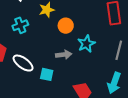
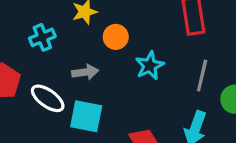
gray arrow: (64, 55) -> (85, 72), moved
cyan square: (47, 74) -> (86, 116), size x1.5

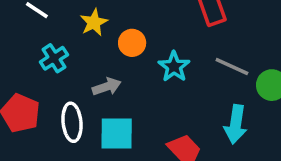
gray line: (202, 75) -> (232, 66), turned -68
white ellipse: (48, 98) -> (72, 122), turned 60

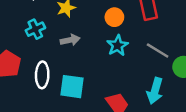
orange circle: (132, 43) -> (114, 17), moved
gray arrow: (107, 87) -> (70, 40), moved

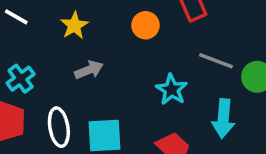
cyan cross: (35, 29) -> (21, 79), moved
cyan star: (117, 46) -> (172, 90), moved

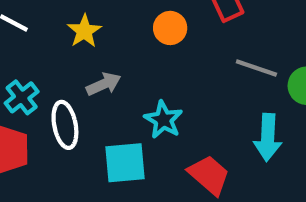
cyan star: (172, 90) -> (163, 120), moved
white ellipse: (59, 127) -> (65, 125), moved

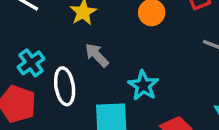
gray arrow: (104, 84) -> (97, 55), turned -112

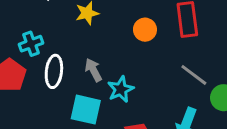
gray arrow: (97, 55) -> (93, 70), moved

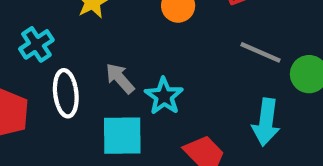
cyan cross: (31, 44) -> (36, 44), moved

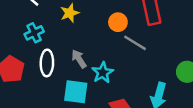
gray line: (261, 52) -> (135, 43), moved

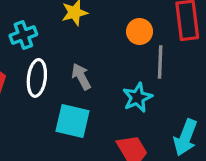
gray line: (135, 43) -> (160, 62), turned 55
cyan star: (103, 73) -> (137, 97), moved

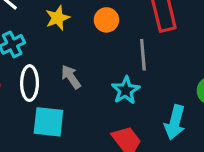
orange circle: (140, 31) -> (106, 20), moved
cyan square: (72, 121) -> (48, 122), moved

